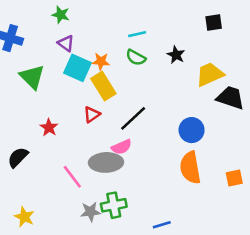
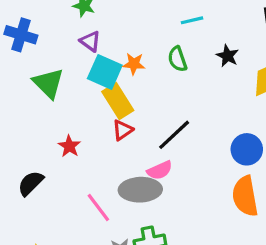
cyan line: (137, 34) -> (192, 20), moved
green semicircle: (136, 57) -> (177, 59), turned 42
yellow rectangle: (103, 86) -> (118, 101), moved

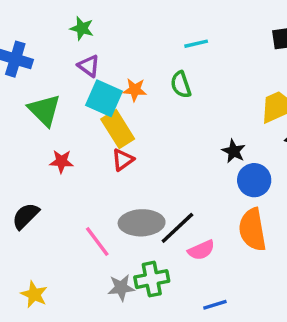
black star: (227, 56) -> (234, 151), moved
black line: (174, 135) -> (177, 228), moved
red star: (69, 146) -> (61, 161), moved, turned -30
pink semicircle: (160, 170) -> (201, 250), moved

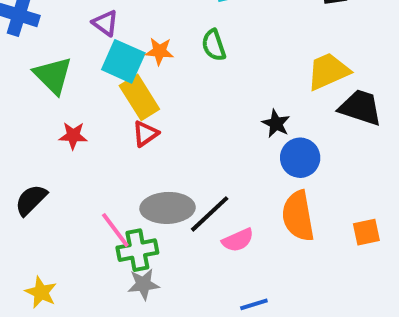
green cross: (152, 279) -> (137, 250), moved

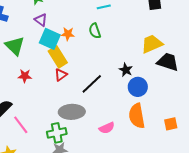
black line: (210, 214) -> (92, 84), moved
pink line: (115, 230) -> (21, 125), moved

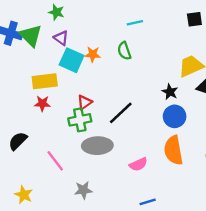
green triangle: (15, 46) -> (31, 36), moved
yellow rectangle: (58, 57) -> (45, 81), moved, turned -65
black star: (126, 70) -> (170, 92), moved
pink line: (21, 125) -> (55, 161), moved
green cross: (57, 133) -> (80, 120), moved

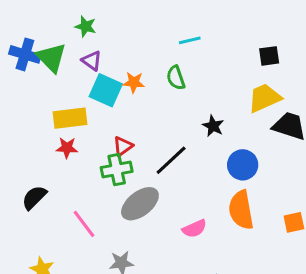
black square: (194, 19) -> (269, 56), moved
black star: (170, 92) -> (213, 126), moved
gray ellipse: (97, 146) -> (140, 204), turned -36

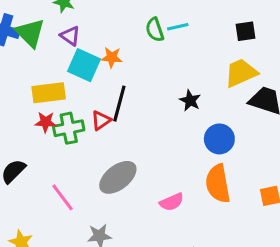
cyan line: (190, 40) -> (178, 27), moved
green semicircle: (176, 78) -> (155, 30), moved
black line: (171, 160) -> (119, 104), moved, turned -32
green cross: (117, 170) -> (69, 128), moved

